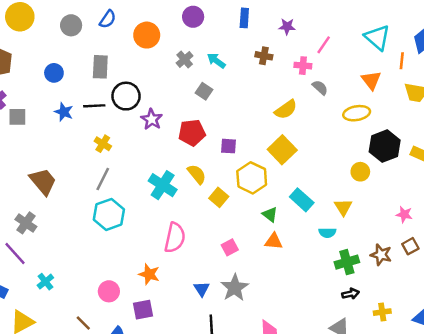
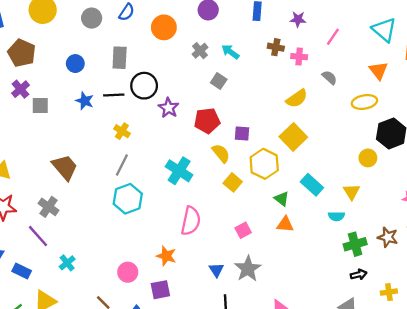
pink cross: (303, 66) -> (299, 57), moved
yellow semicircle: (197, 174) -> (221, 153), moved

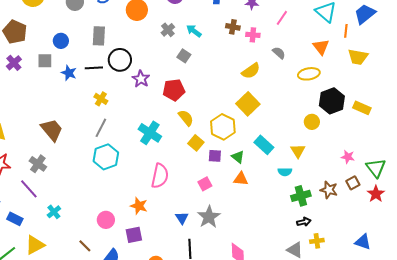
gray square: (40, 105) -> (45, 61), moved
purple square: (242, 133) -> (215, 156), moved
yellow cross: (389, 292) -> (317, 241), moved

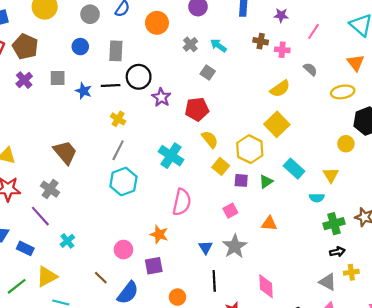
blue circle: (61, 41) -> (80, 47), moved
green triangle: (238, 157) -> (266, 182), turned 48
orange triangle: (241, 179) -> (269, 224), moved

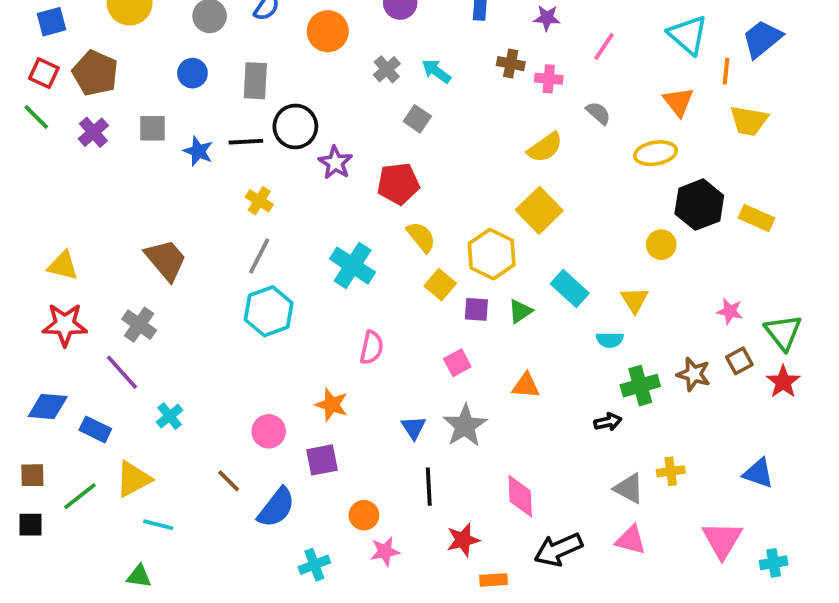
pink semicircle: (182, 202) -> (372, 347), size x0.7
black arrow: (337, 252) -> (608, 422), moved

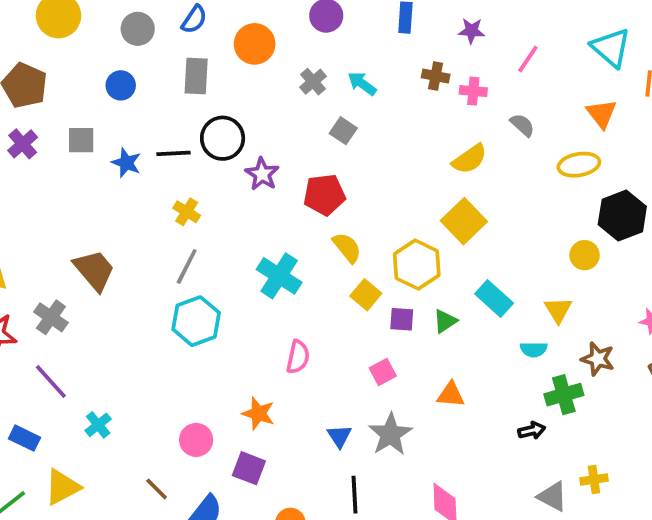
gray rectangle: (255, 81) -> (196, 76), moved
gray cross: (139, 325) -> (51, 317), moved
brown star: (694, 374) -> (598, 359), moved
purple square: (322, 460) -> (249, 468), turned 32

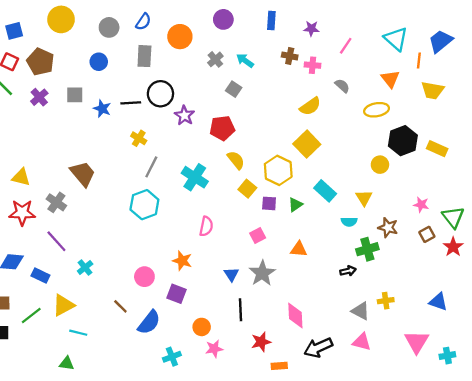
gray line: (187, 266) -> (151, 167), moved

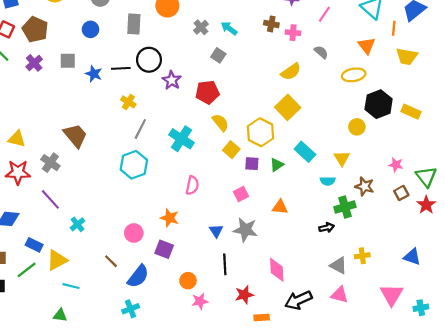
gray star: (262, 273) -> (245, 230), turned -30
blue rectangle: (40, 276) -> (34, 245), moved
cyan cross: (172, 357) -> (131, 309), moved

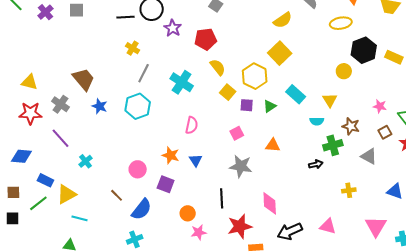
blue star: (94, 74) -> (100, 106), moved
blue triangle: (216, 231) -> (196, 160), moved
gray triangle: (338, 265) -> (369, 156), moved
red star: (244, 295) -> (240, 226), size x1.4

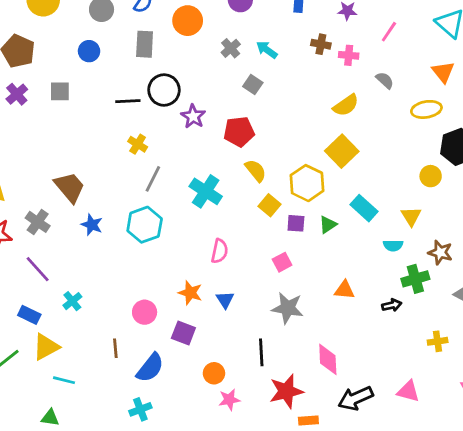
orange triangle: (273, 145) -> (344, 290), moved
blue rectangle: (45, 180) -> (29, 315), moved
brown line: (117, 195) -> (115, 348), turned 40

